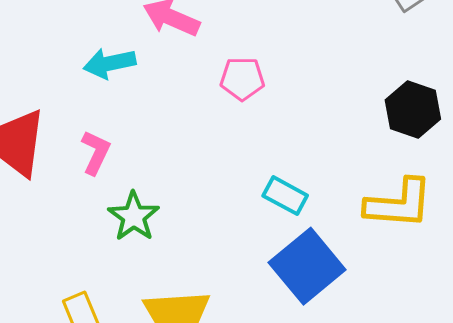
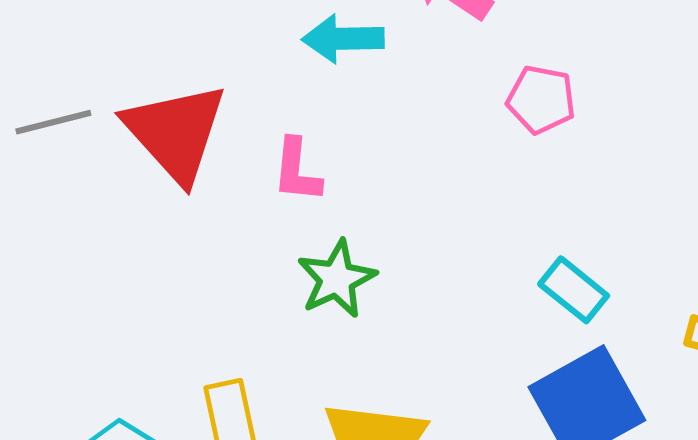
pink L-shape: (96, 152) -> (297, 171), turned 150

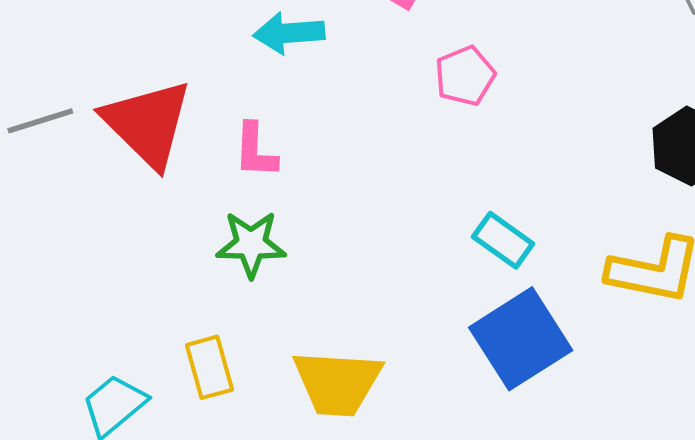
pink pentagon: (541, 100) -> (465, 76), turned -30
green star: (337, 279) -> (251, 244), moved, turned 30

